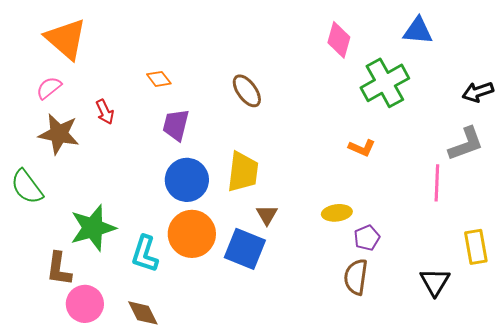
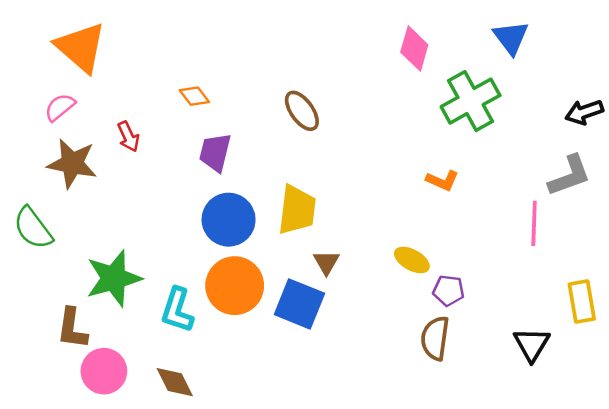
blue triangle: (418, 31) -> (511, 38), turned 48
yellow ellipse: (337, 213) -> (412, 260), turned 36
purple pentagon: (367, 238) -> (449, 291), turned 30

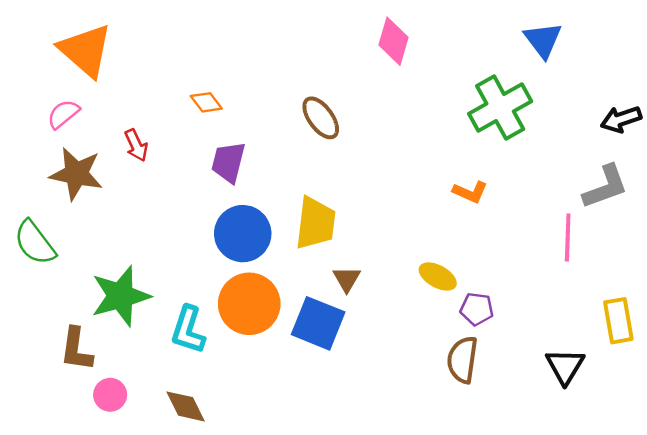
pink diamond: (414, 49) -> (394, 41), moved
pink circle: (104, 371) -> (110, 395), size x0.7

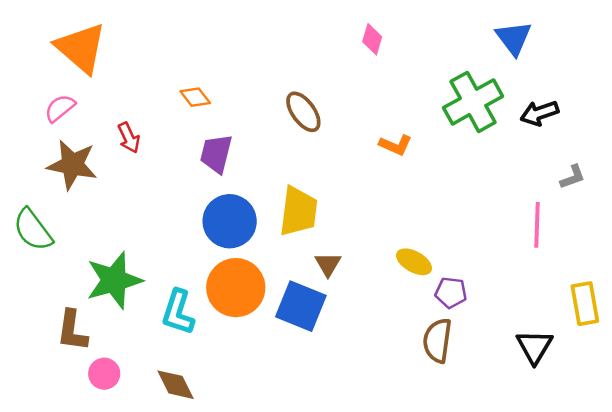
pink diamond: (394, 41) -> (372, 39), size x0.7
black arrow: (621, 119) -> (539, 113), moved
gray L-shape: (605, 187) -> (573, 177), size x0.6
orange L-shape: (470, 192) -> (396, 145), moved

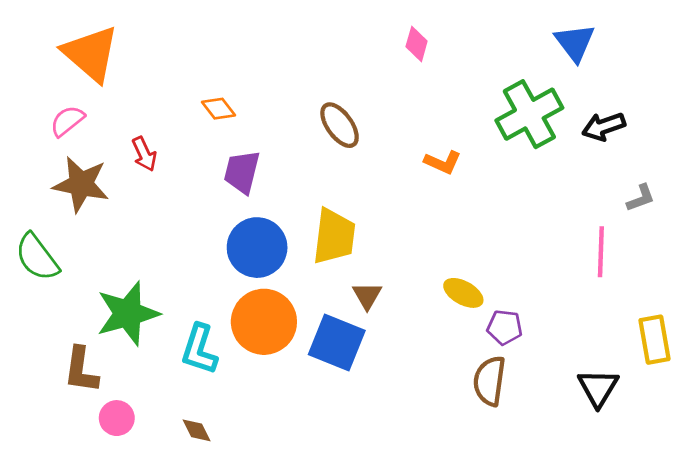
brown diamond: (176, 385) -> (197, 430), size x0.7

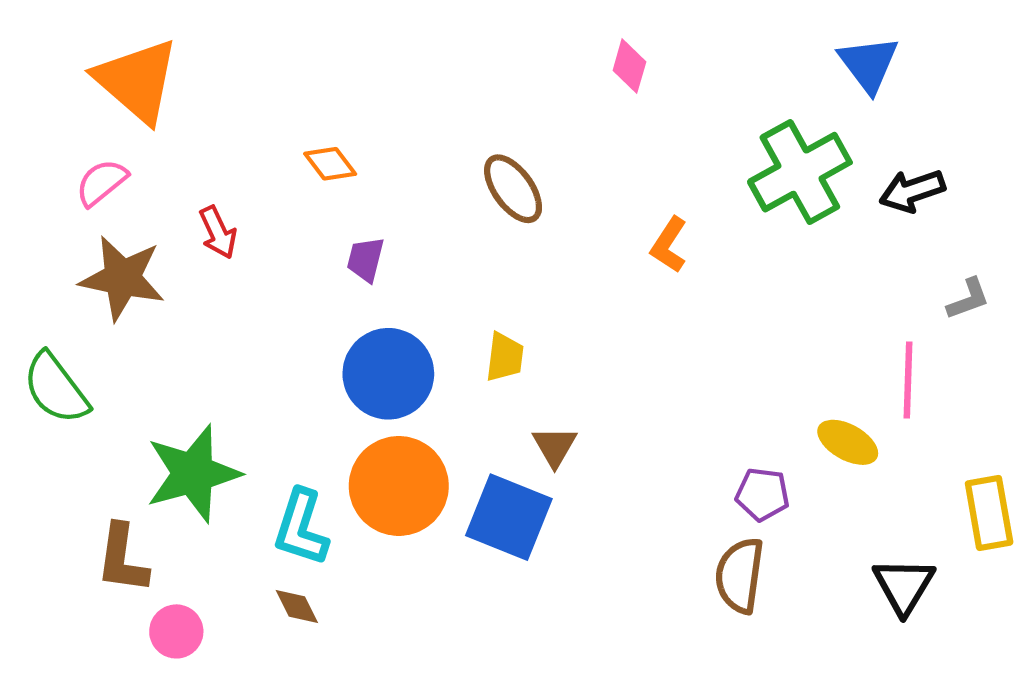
orange L-shape: (443, 162) -> (669, 245), turned 99
purple trapezoid: (242, 172) -> (365, 259), size x0.7
yellow trapezoid: (334, 237) -> (505, 357), size x0.6
yellow ellipse: (463, 293) -> (848, 442), moved
brown diamond: (197, 430) -> (297, 607), moved

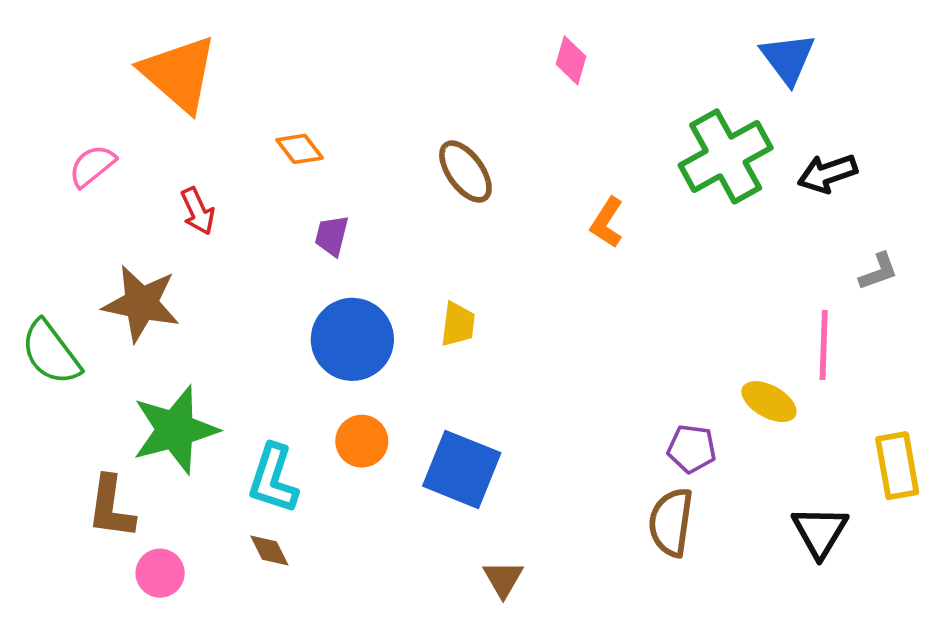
orange triangle: (137, 81) -> (179, 74), moved
brown star: (122, 278) -> (141, 304), moved
brown triangle: (555, 446) -> (503, 579), moved
orange circle: (399, 486) -> (362, 441), size x0.6

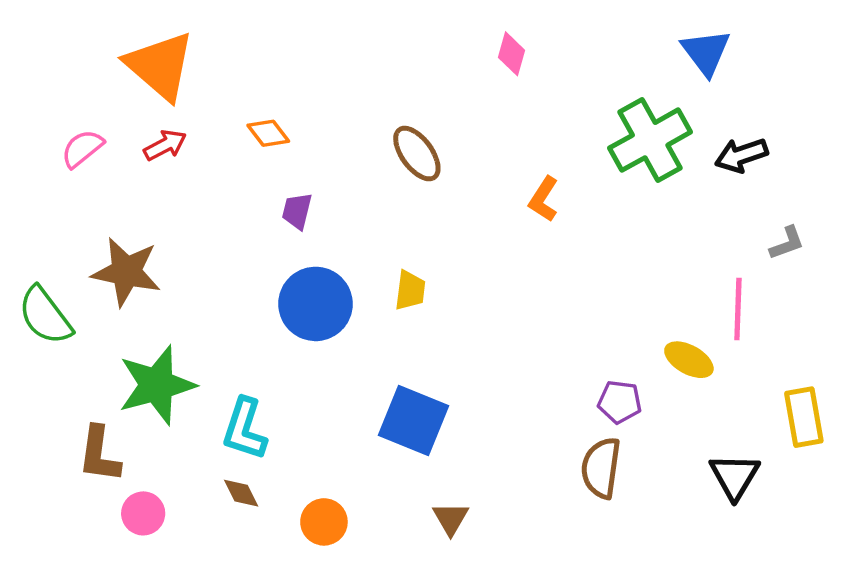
red arrow: (198, 211) -> (165, 145), moved, turned -93
orange circle: (362, 441) -> (324, 522), moved

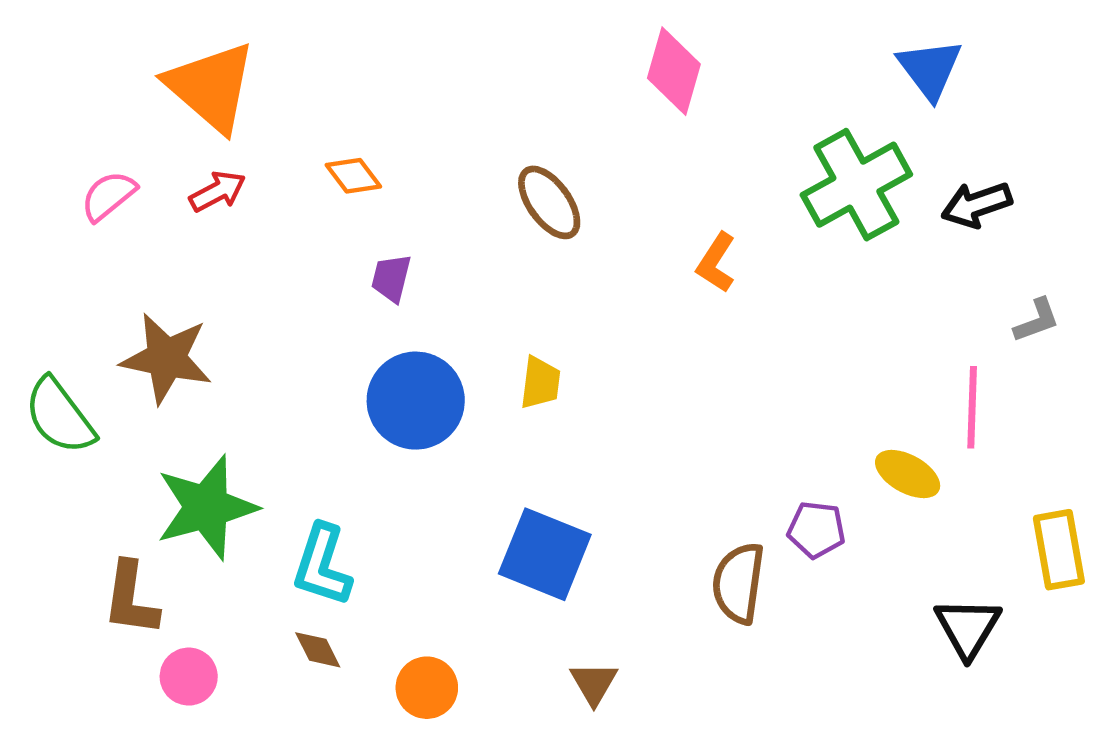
pink diamond: (512, 54) -> (674, 71), size x1.5
brown semicircle: (601, 468) -> (738, 583), moved

